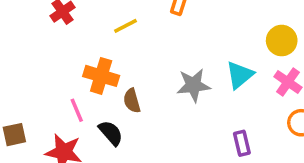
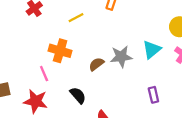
brown semicircle: (132, 101) -> (96, 64), moved, turned 70
black semicircle: (111, 133) -> (78, 95), moved

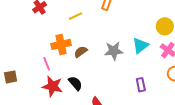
orange cross: (60, 51) -> (61, 44), turned -30
brown semicircle: (96, 64) -> (81, 52), moved
red star: (36, 101) -> (53, 86), moved

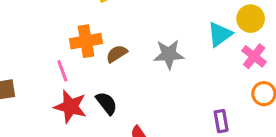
cyan triangle: (140, 46) -> (220, 34), moved
purple rectangle: (141, 85) -> (221, 121), moved

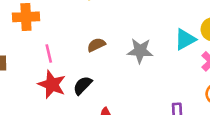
orange cross: (86, 41) -> (26, 17), moved
black semicircle: (107, 103) -> (83, 85), turned -105

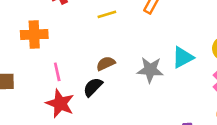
cyan triangle: (185, 39) -> (183, 57), moved
black semicircle: (83, 85) -> (93, 87), moved

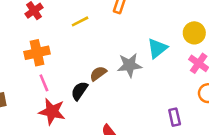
orange cross: (34, 34) -> (37, 53), moved
brown semicircle: (106, 63) -> (98, 74), moved

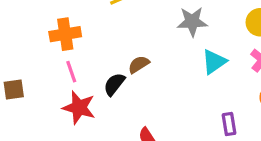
cyan triangle: (157, 48) -> (214, 62), moved
gray star: (129, 65) -> (192, 22), moved

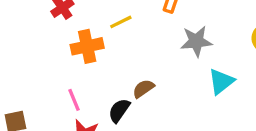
orange cross: (65, 34) -> (87, 46), moved

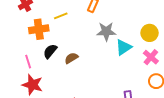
cyan triangle: (221, 82) -> (124, 47), moved
black semicircle: (119, 110) -> (50, 51), moved

